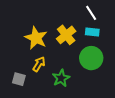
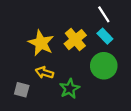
cyan rectangle: (92, 32) -> (105, 36), turned 40
yellow arrow: (39, 64) -> (44, 73), turned -105

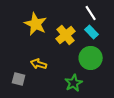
yellow star: (41, 43) -> (36, 24), moved
green star: (70, 89) -> (74, 83), moved

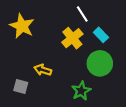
white line: (91, 13) -> (82, 14), moved
yellow star: (36, 24) -> (22, 26), moved

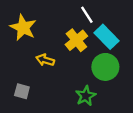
cyan rectangle: (101, 35) -> (107, 37), size x1.5
yellow arrow: (43, 70) -> (45, 60), moved

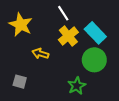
white line: (87, 15) -> (63, 13), moved

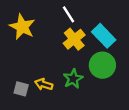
yellow arrow: (40, 54) -> (44, 84), moved
green star: (77, 86) -> (73, 79), moved

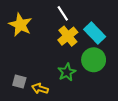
yellow arrow: (44, 84) -> (40, 89), moved

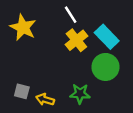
green star: (67, 72) -> (80, 94), moved, turned 30

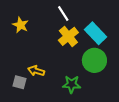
yellow star: (23, 27) -> (21, 25), size x0.7
yellow arrow: (45, 99) -> (36, 71), moved

